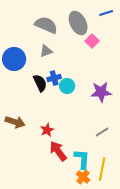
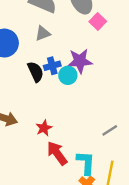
purple star: (101, 92) -> (80, 61), moved

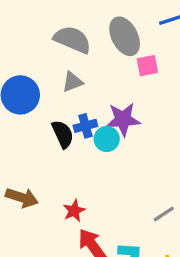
pink square: (98, 21) -> (147, 66), turned 35

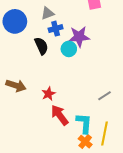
blue cross: (85, 126) -> (56, 29), moved

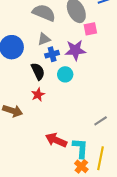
purple star: (79, 37) -> (75, 50), moved
red star: (48, 94) -> (38, 95), moved
red arrow: (60, 115) -> (56, 140), turned -30

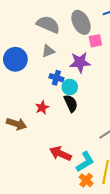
blue cross: (52, 54) -> (56, 78), moved, turned 32
black semicircle: (38, 71) -> (71, 103), moved
cyan L-shape: (80, 148) -> (85, 162), turned 55

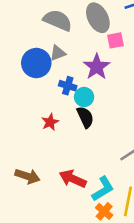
blue circle: (15, 59) -> (36, 63), moved
purple star: (80, 62) -> (97, 67), turned -30
brown arrow: (16, 124) -> (27, 176), moved

